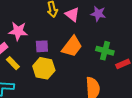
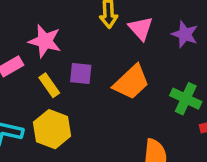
yellow rectangle: (13, 63) -> (49, 85), moved
yellow hexagon: (44, 68) -> (52, 129), moved

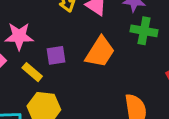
green cross: (186, 99) -> (144, 31), moved

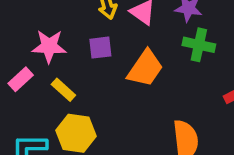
purple square: (56, 55) -> (100, 48), moved

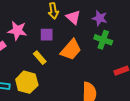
yellow rectangle: (63, 90) -> (40, 58), moved

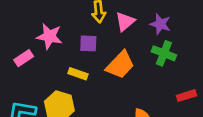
pink triangle: (73, 17) -> (125, 22), turned 35
yellow rectangle: (40, 58) -> (78, 74), turned -32

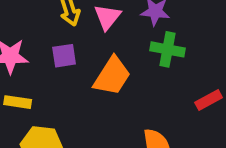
yellow rectangle: (78, 74) -> (18, 102), moved

